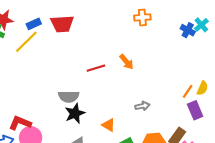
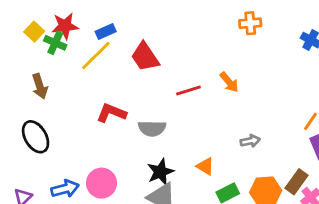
red trapezoid: (62, 24) -> (145, 57), moved, turned 60
black star: (75, 113) -> (160, 172), moved
red L-shape: (20, 123) -> (111, 113), moved

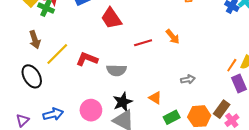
yellow line: (96, 55) -> (57, 54), moved
pink circle: (101, 183) -> (91, 110), moved

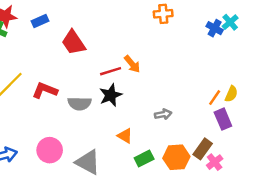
orange arrow: (173, 37) -> (132, 64), moved
black star: (123, 102) -> (111, 95), moved

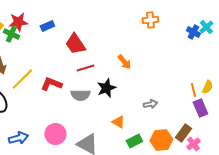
red line: (111, 71) -> (85, 68), moved
orange line: (215, 98) -> (193, 90), turned -48

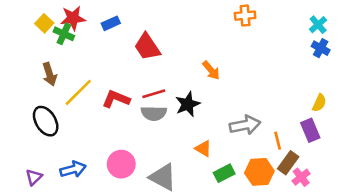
blue cross: (193, 32) -> (321, 48), moved
red line: (85, 68) -> (154, 94), moved
orange line: (193, 90) -> (278, 141), moved
gray arrow: (150, 104) -> (245, 125), size x1.6

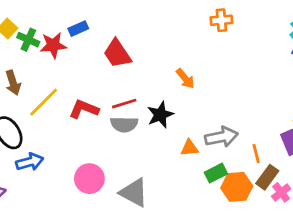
red star: (73, 18) -> (53, 45), moved
orange triangle: (203, 148) -> (189, 148), moved, turned -36
blue arrow: (73, 169) -> (30, 162), moved
green rectangle: (224, 173) -> (216, 173), moved

